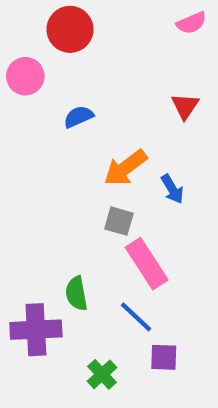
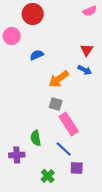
blue arrow: (172, 189) -> (85, 70), moved, turned -32
purple cross: (36, 330) -> (17, 155), size x0.7

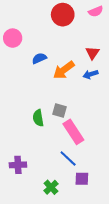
red circle: (33, 14) -> (63, 15), moved
blue arrow: (85, 70) -> (90, 74), turned 136
orange arrow: (59, 79) -> (64, 70), moved
green semicircle: (36, 138) -> (38, 118), moved

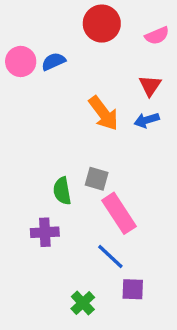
pink semicircle: (96, 11) -> (157, 36), moved
blue semicircle: (39, 58) -> (53, 61), moved
orange arrow: (64, 70) -> (103, 113), turned -90
purple cross: (18, 165) -> (45, 232), moved

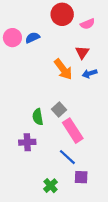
pink semicircle: (157, 36) -> (87, 24), moved
red triangle: (150, 86) -> (82, 52), moved
gray square: (97, 179) -> (59, 109), turned 32

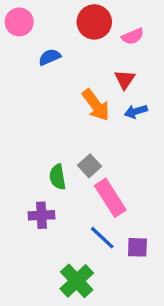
pink circle: (12, 38) -> (19, 22), moved
purple square: (81, 177) -> (137, 247), moved
green cross: (51, 186) -> (77, 281), size x1.5

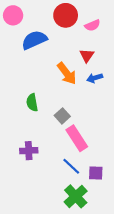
blue semicircle: (50, 57) -> (34, 40), size x1.6
green semicircle: (58, 177) -> (32, 103), moved
green cross: (77, 281) -> (76, 196), moved

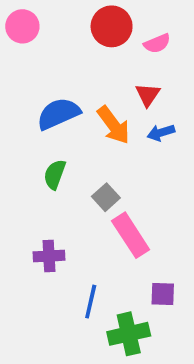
blue semicircle: (34, 40) -> (58, 114), moved
green semicircle: (32, 103) -> (55, 174), turned 30
blue line: (71, 166) -> (91, 302), moved, turned 60
green cross: (76, 196) -> (129, 334), turned 30

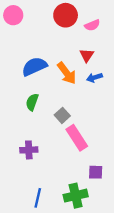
blue line: (91, 302) -> (38, 198), moved

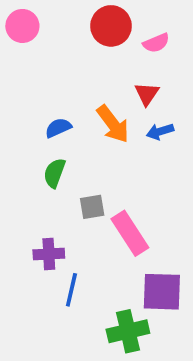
blue semicircle: (34, 66) -> (58, 128), moved, size x0.6
gray square: (62, 115) -> (92, 207), moved, turned 32
purple square: (96, 172) -> (162, 292), size x1.6
blue line: (38, 198) -> (71, 290), moved

